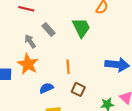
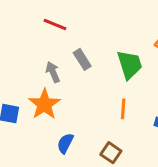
orange line: (68, 67) -> (123, 109), moved
blue semicircle: (46, 88) -> (65, 143), turned -48

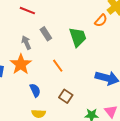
orange line: (123, 109) -> (58, 66), moved, turned -40
blue semicircle: (65, 143) -> (35, 90), turned 128

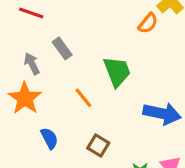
green trapezoid: (78, 37) -> (117, 72), moved

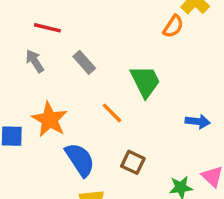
gray arrow: (32, 64) -> (35, 61), moved
blue arrow: (162, 114) -> (198, 121), size x0.6
blue semicircle: (49, 138) -> (80, 160), size x1.5

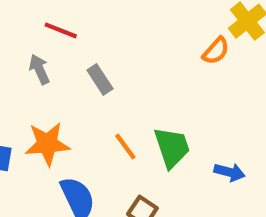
green trapezoid: (145, 81) -> (172, 147), moved
orange star: (50, 120) -> (47, 144), turned 30

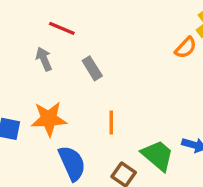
orange line: (125, 147) -> (111, 123), turned 35
green trapezoid: (172, 147) -> (158, 155), moved, turned -33

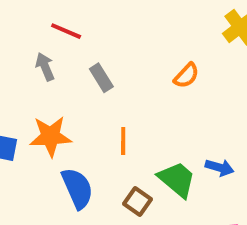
orange semicircle: (186, 48) -> (186, 76), moved

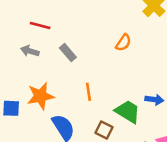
gray arrow: (45, 67) -> (30, 51), turned -42

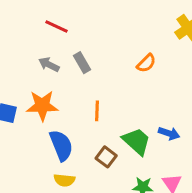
gray arrow: (30, 51) -> (49, 64), moved

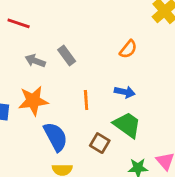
red line: (57, 27) -> (19, 23), moved
blue arrow: (169, 133) -> (125, 92), moved

